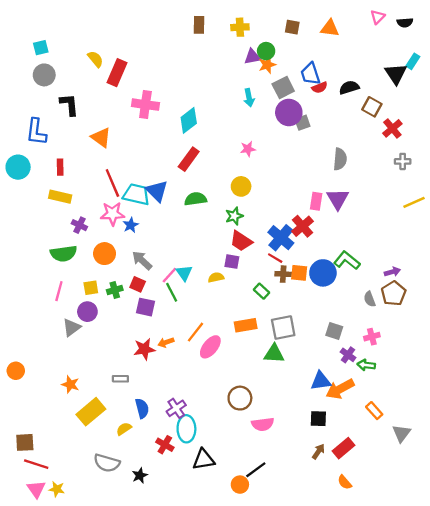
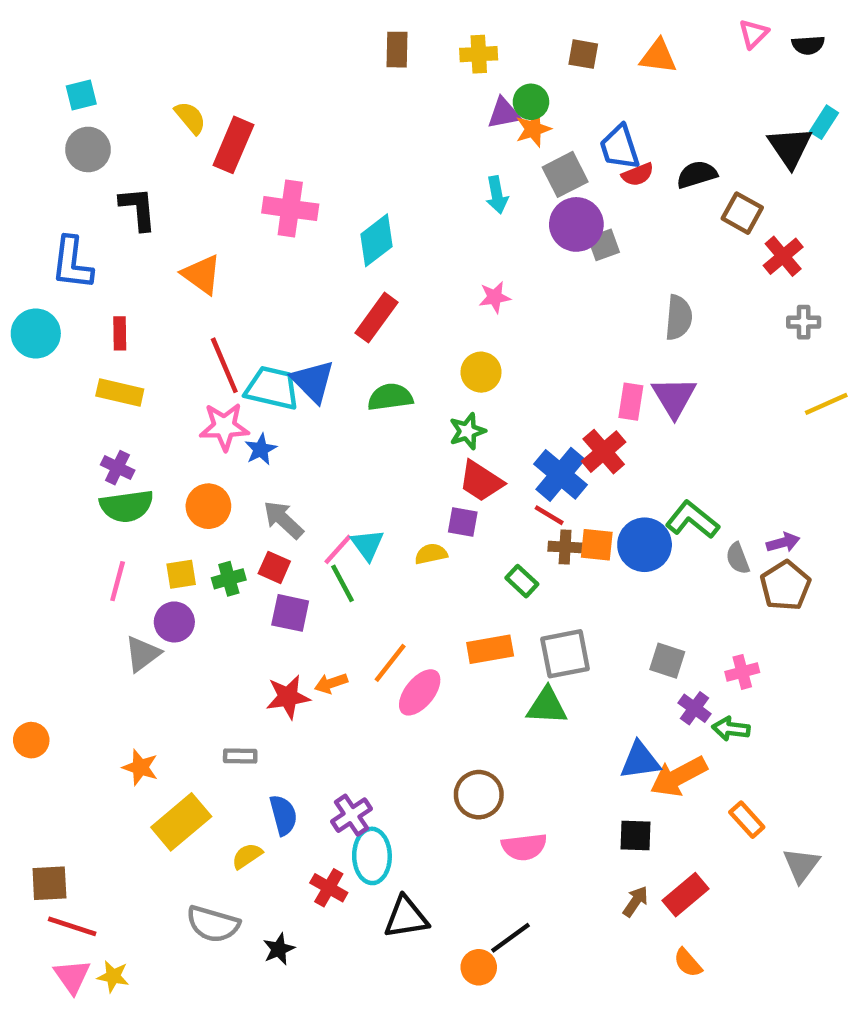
purple cross: (79, 225) -> (118, 468), moved
gray semicircle: (370, 299) -> (738, 558), moved

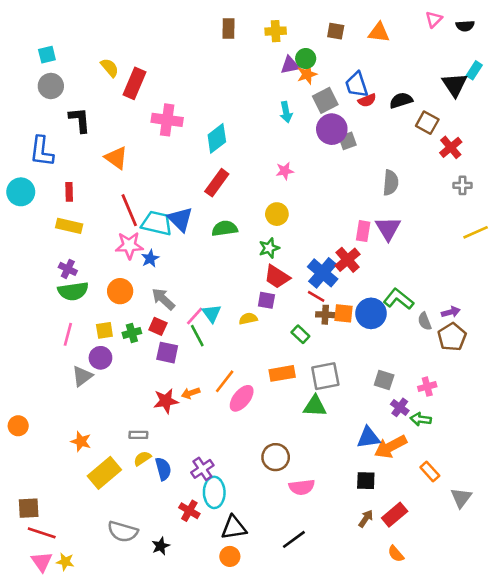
yellow semicircle: (247, 856) -> (142, 458), moved
orange circle: (479, 967) -> (230, 556), moved

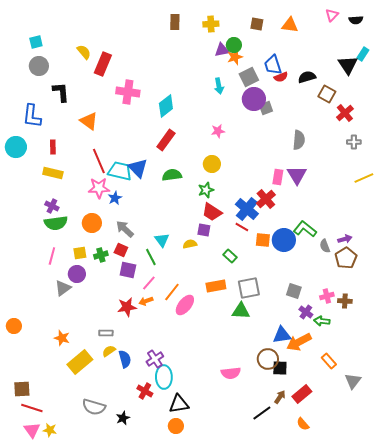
brown cross: (325, 315) -> (345, 301), moved
pink line: (195, 316) -> (149, 283), moved
brown circle: (276, 457) -> (268, 359), moved
black line: (294, 539) -> (262, 413), moved

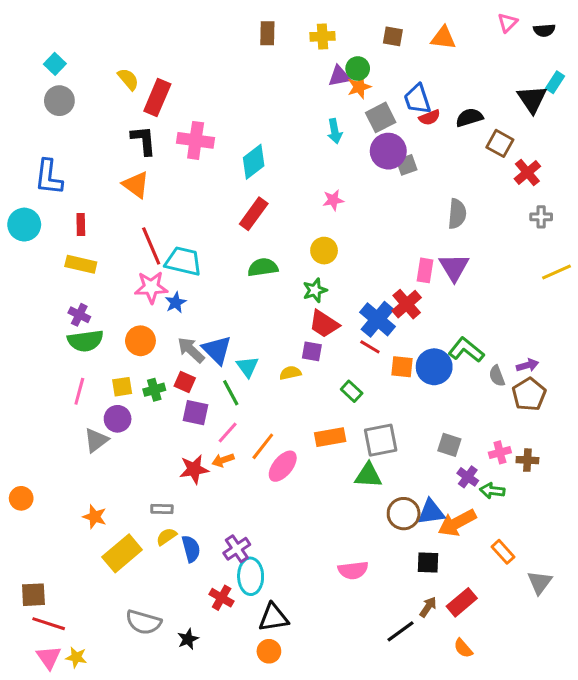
cyan square: (36, 42) -> (55, 64), turned -32
black L-shape: (61, 92) -> (144, 140), moved
blue triangle: (138, 168) -> (217, 350), moved
brown circle: (268, 359) -> (404, 514), moved

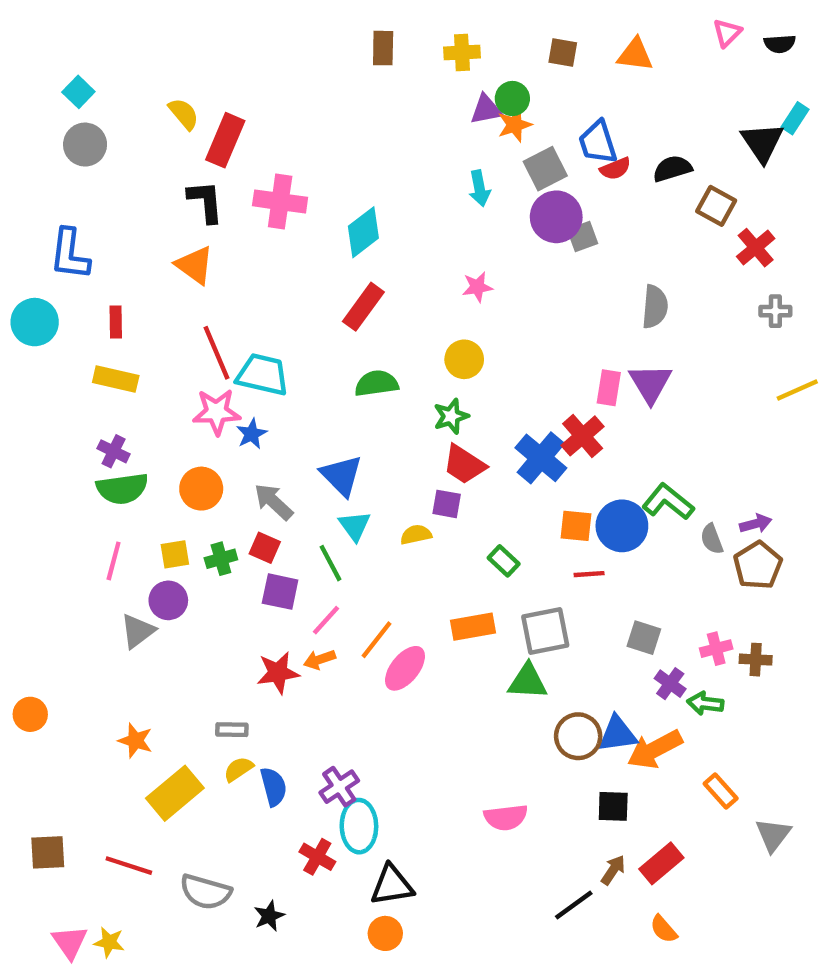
red line: (370, 347) -> (589, 574), moved, turned -35
blue triangle: (217, 350) -> (341, 475), moved
red line: (49, 624) -> (129, 866), moved

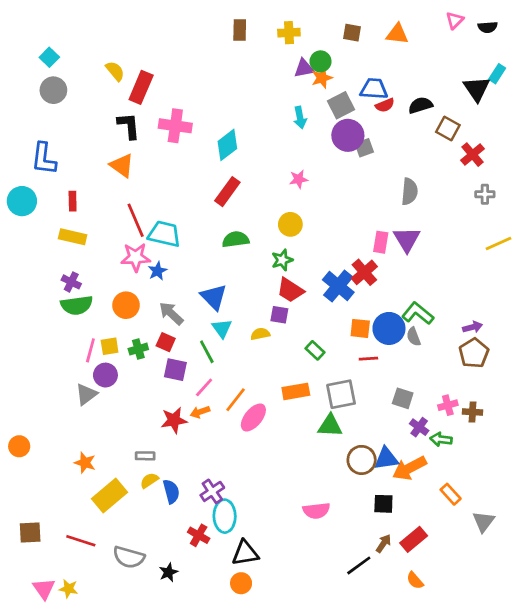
blue trapezoid: (598, 142) -> (374, 89), turned 112
gray semicircle: (712, 539) -> (414, 337), moved
pink line: (114, 561) -> (90, 350), moved

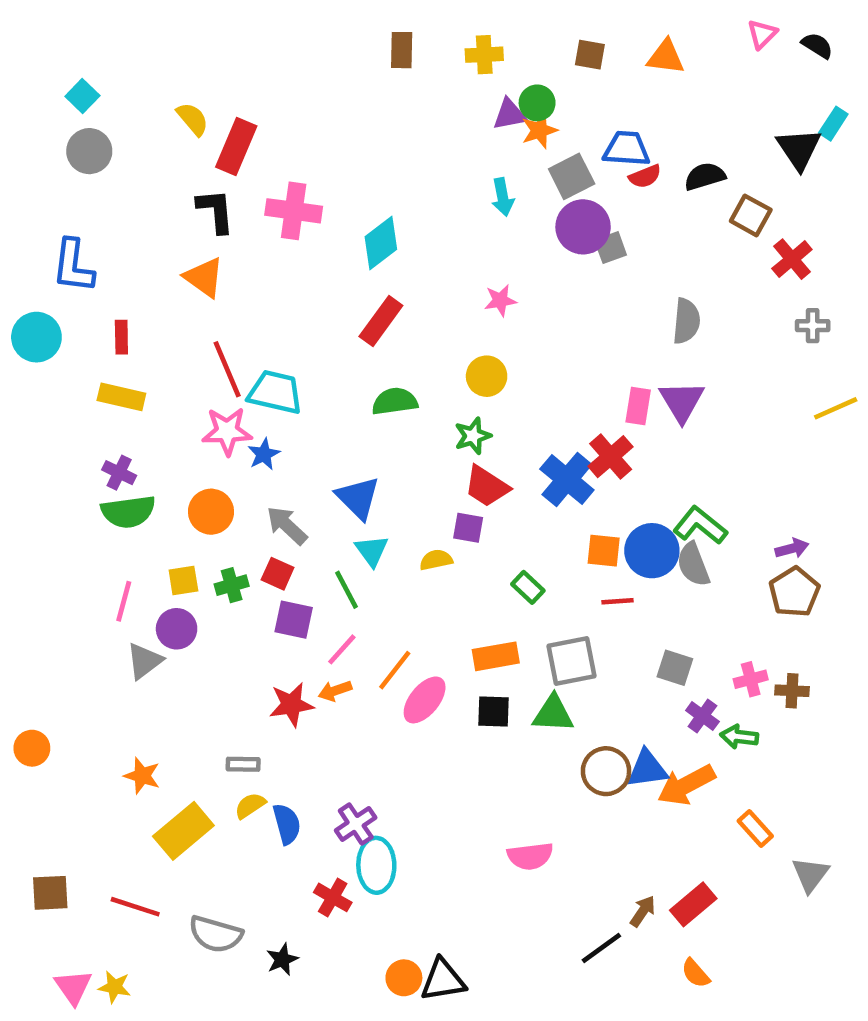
black semicircle: (488, 27) -> (817, 45), turned -144
gray semicircle: (414, 337) -> (693, 564), size x1.4
pink line: (90, 350) -> (124, 601), moved
black square: (383, 504) -> (493, 711), moved
black triangle: (245, 553) -> (443, 980), moved

